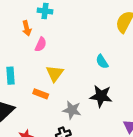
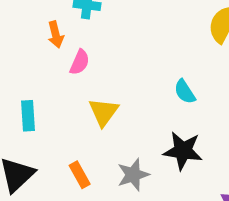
orange rectangle: (41, 94) -> (80, 175), moved, turned 40
gray star: (72, 110) -> (133, 175), turned -30

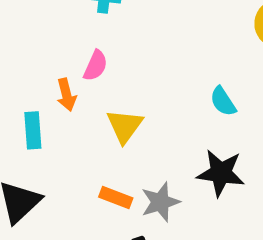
orange arrow: (56, 35) -> (66, 95), moved
orange rectangle: (80, 175) -> (116, 198), moved, turned -40

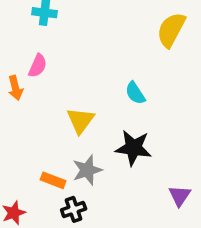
yellow triangle: (125, 126) -> (80, 120), moved
orange rectangle: (116, 198) -> (53, 180), moved

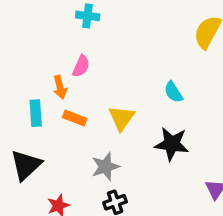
gray star: (87, 170) -> (105, 167), moved
orange rectangle: (53, 180) -> (75, 118), moved

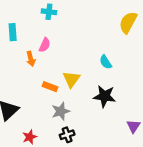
cyan rectangle: (36, 113) -> (13, 32), moved
orange rectangle: (75, 118) -> (50, 87), moved

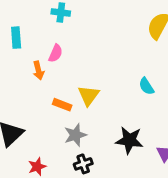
cyan semicircle: (106, 62) -> (146, 86), moved
black star: (105, 96) -> (129, 140), moved

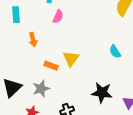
pink semicircle: (56, 53) -> (58, 17), moved
gray star: (75, 135) -> (41, 89), moved

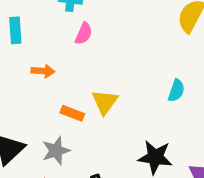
orange arrow: (33, 40) -> (43, 71), turned -72
cyan semicircle: (115, 52) -> (176, 91), turned -128

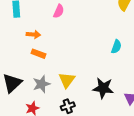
yellow triangle: (105, 102) -> (67, 80), moved
orange rectangle: (72, 113) -> (38, 54), moved

